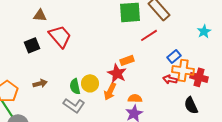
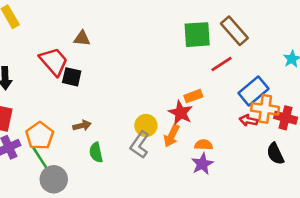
red trapezoid: (60, 36) -> (54, 61), moved
black square: (32, 45) -> (72, 77), turned 35
blue rectangle: (174, 56) -> (254, 91), size x1.6
green semicircle: (75, 86) -> (96, 152), moved
gray L-shape: (74, 105) -> (140, 145), moved, turned 90

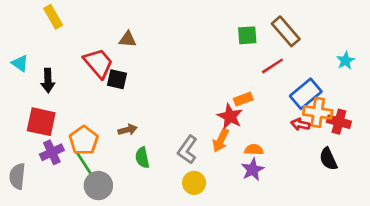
green square: (197, 35) -> (247, 35), size x0.7
yellow circle: (146, 125) -> (194, 183), moved

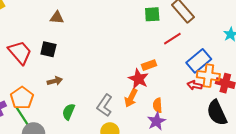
red trapezoid: (98, 63) -> (20, 52), moved
brown arrow: (128, 130) -> (55, 81), moved
orange semicircle: (254, 150) -> (158, 105), turned -96
green semicircle: (142, 158) -> (69, 112), turned 35
black semicircle: (328, 159) -> (217, 113), size x1.4

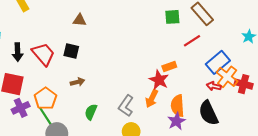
orange cross: (208, 76) -> (227, 77), turned 30
orange semicircle: (158, 105) -> (178, 106), size x1.5
black semicircle: (217, 113) -> (209, 113), moved

